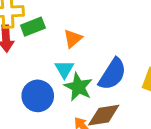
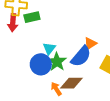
orange triangle: (73, 39) -> (90, 44), moved
blue circle: (38, 96) -> (41, 64), moved

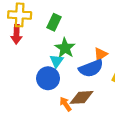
green rectangle: (32, 17) -> (54, 22), moved, turned -49
blue semicircle: (81, 56) -> (91, 68), turned 30
green star: (57, 62) -> (65, 48), moved

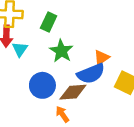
cyan triangle: (57, 61) -> (20, 49), moved
brown diamond: (82, 97) -> (73, 92), moved

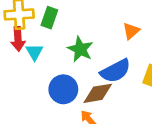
green rectangle: (49, 22) -> (49, 18), moved
orange triangle: (102, 58) -> (131, 31), moved

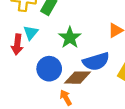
red arrow: (18, 39) -> (17, 44), moved

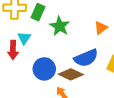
green star: (70, 38) -> (60, 26), moved
brown diamond: (78, 78) -> (71, 74), turned 30

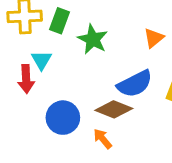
blue circle: (44, 69) -> (63, 118), moved

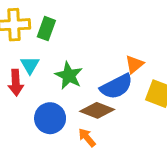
orange triangle: (154, 38) -> (134, 64), moved
green star: (93, 39) -> (69, 76), moved

